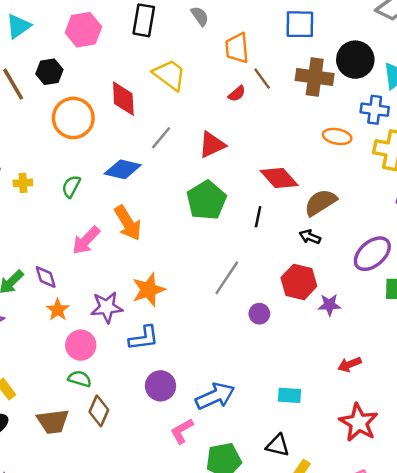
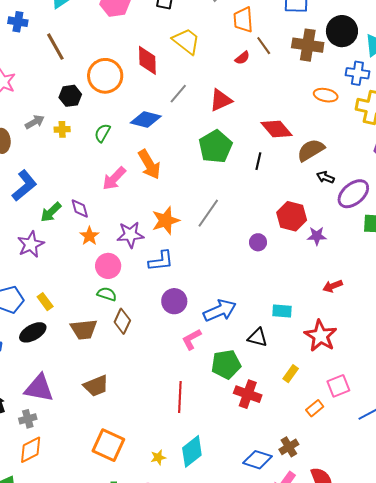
black hexagon: (49, 72) -> (70, 96), moved
black arrow: (310, 237) -> (325, 177), moved
gray line: (227, 278) -> (208, 213), moved
red star: (359, 423) -> (320, 336), moved
black triangle: (278, 445) -> (257, 337), moved

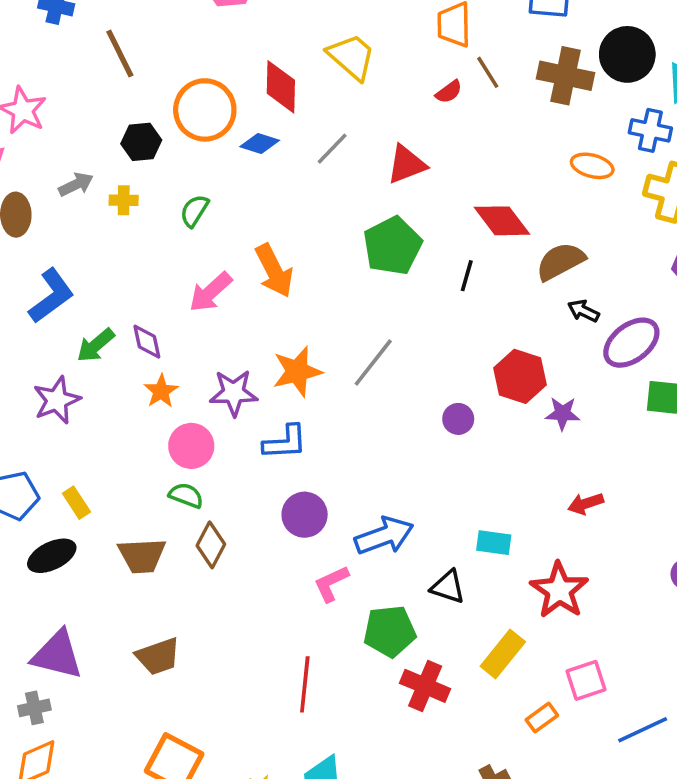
blue diamond: (146, 120) -> (260, 143), moved, size x0.7
yellow rectangle: (291, 374) -> (503, 654), size x1.5

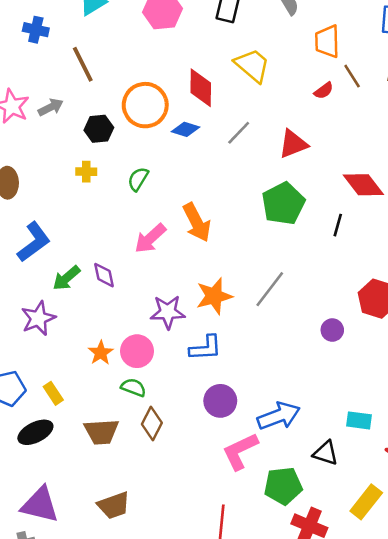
gray arrow: (76, 184) -> (51, 107), moved
orange star: (161, 391) -> (101, 353), moved
pink L-shape: (331, 584) -> (240, 451), size x1.4

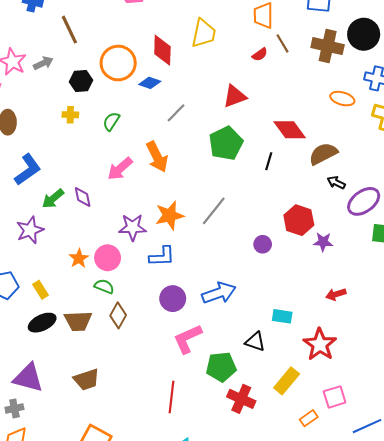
yellow trapezoid: (252, 65) -> (204, 33), turned 60
gray line: (239, 133) -> (176, 113), moved
blue arrow: (279, 416) -> (219, 293), moved
black ellipse: (35, 432) -> (42, 323), moved

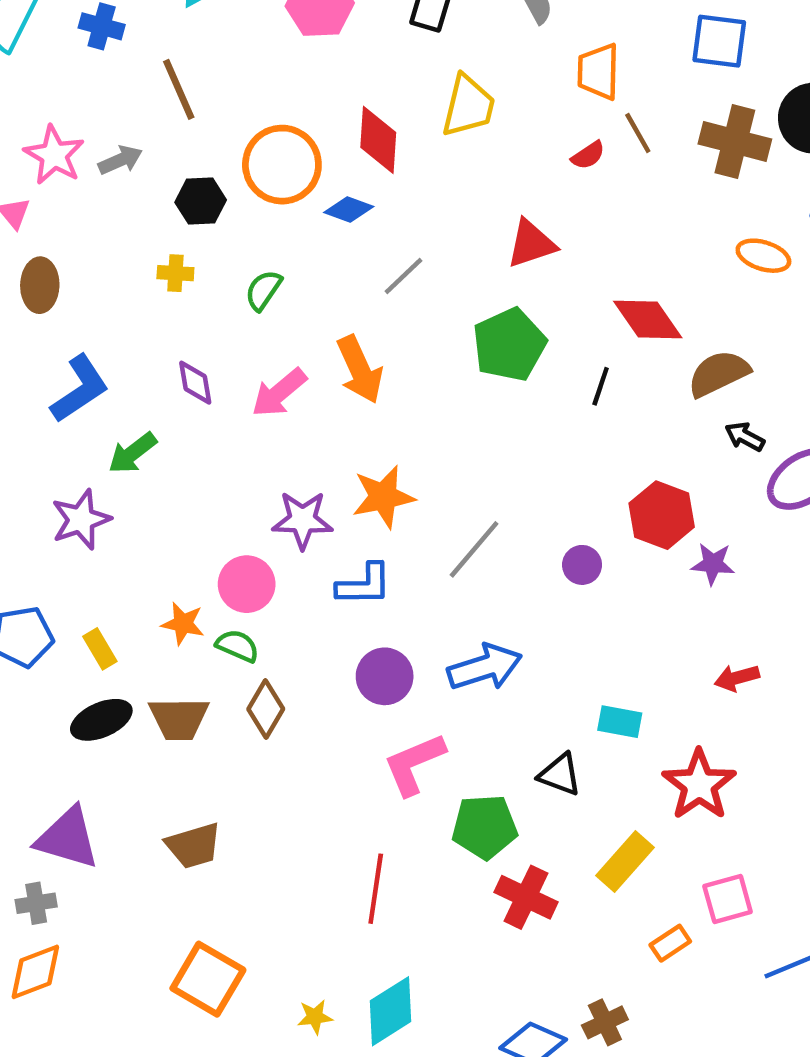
purple diamond: (83, 197) -> (195, 383), moved
gray line: (214, 211) -> (474, 549), moved
orange star: (79, 258) -> (183, 624), moved, turned -30

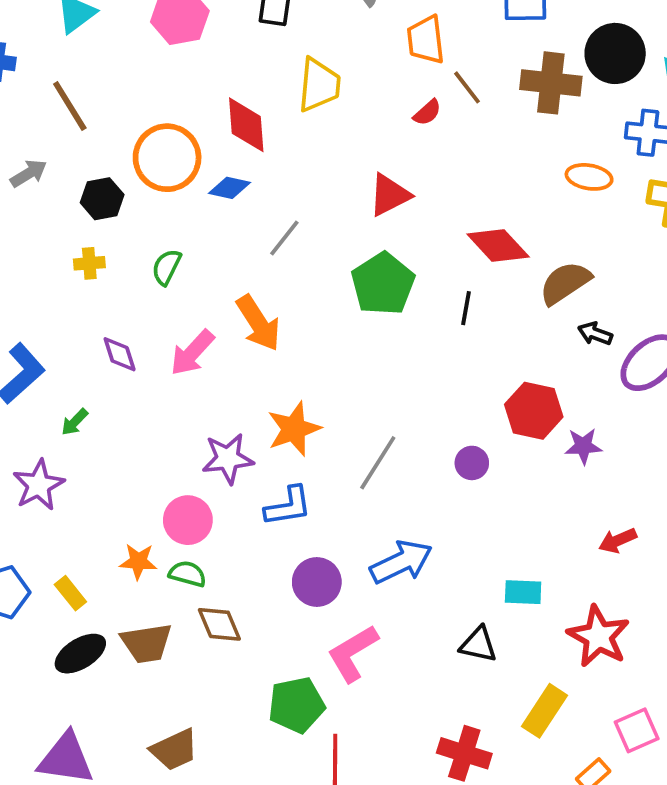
green arrow: (132, 453) -> (75, 422), size x0.7
brown diamond: (266, 709) -> (219, 624), turned -45
green pentagon: (485, 827) -> (296, 705), moved

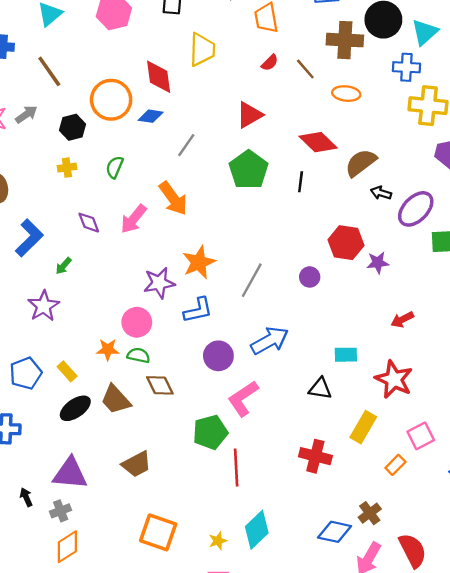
brown line: (467, 87) -> (305, 69), moved
orange ellipse: (589, 177) -> (346, 94), moved
brown trapezoid: (146, 643) -> (116, 400), turned 60

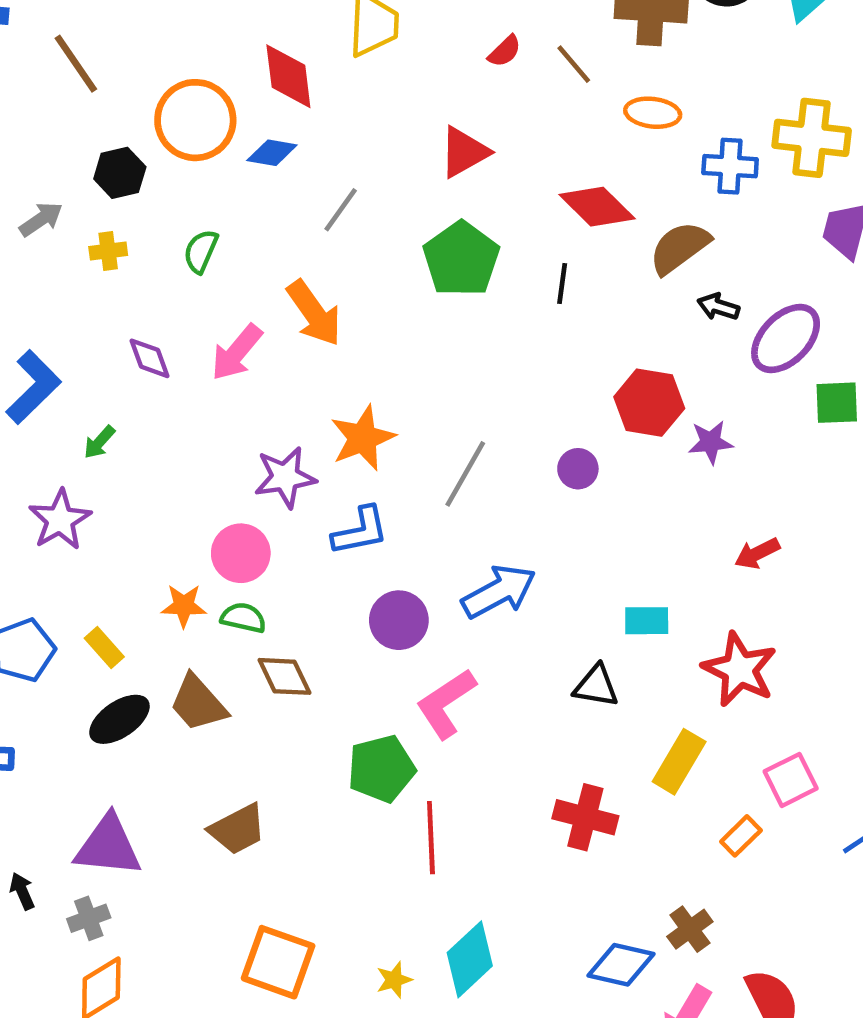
blue cross: (406, 67) -> (730, 166), moved
gray arrow: (26, 114) -> (41, 219), moved

